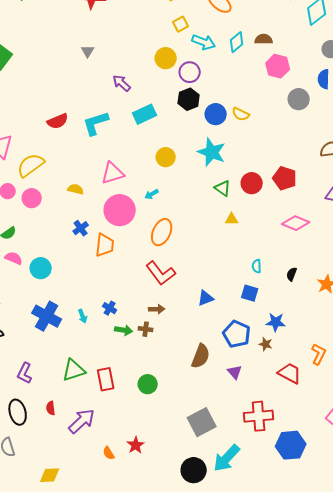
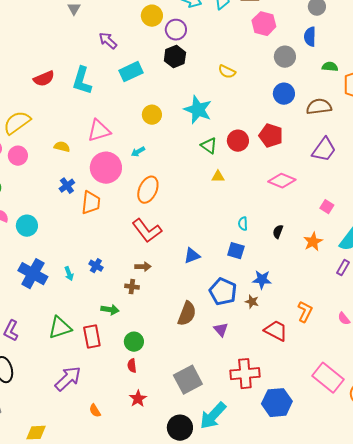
blue circle: (216, 114) -> (284, 94), moved
cyan L-shape: (96, 123) -> (82, 81), turned -56
green arrow: (124, 330) -> (110, 310), moved
red semicircle: (51, 408) -> (132, 366), moved
red star: (136, 445) -> (138, 399), moved

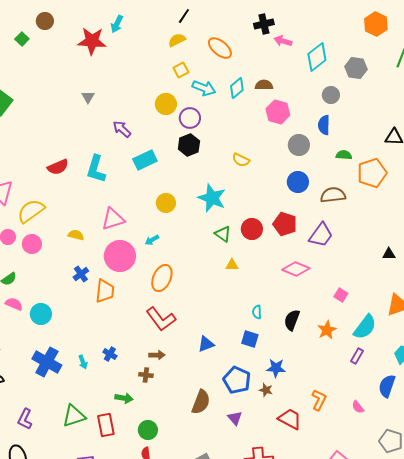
purple trapezoid: (324, 150) -> (321, 235), moved
black semicircle: (278, 232) -> (292, 320), size x1.5

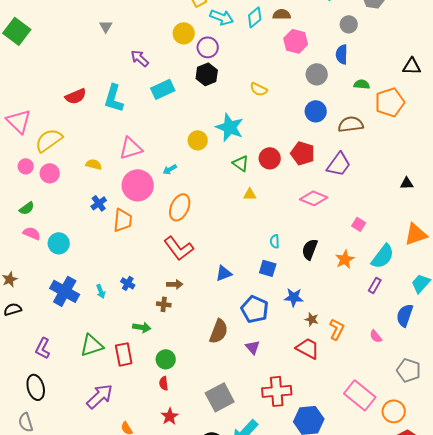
yellow circle: (166, 203) -> (198, 140), moved
brown star: (266, 390) -> (312, 319), moved

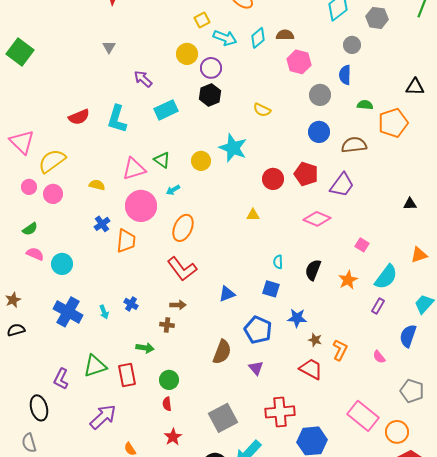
green triangle: (241, 163) -> (162, 160), moved
orange triangle: (416, 234) -> (419, 255), size x0.7
purple L-shape: (43, 348) -> (61, 379), moved

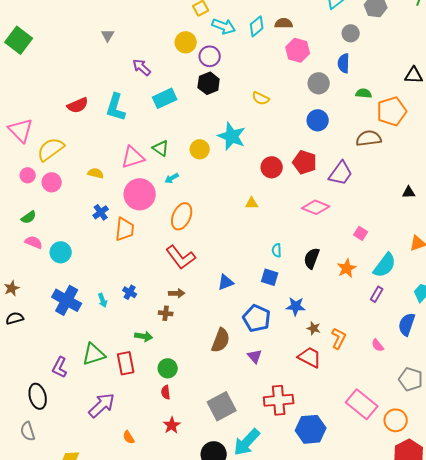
brown semicircle: (354, 145) -> (369, 138), moved

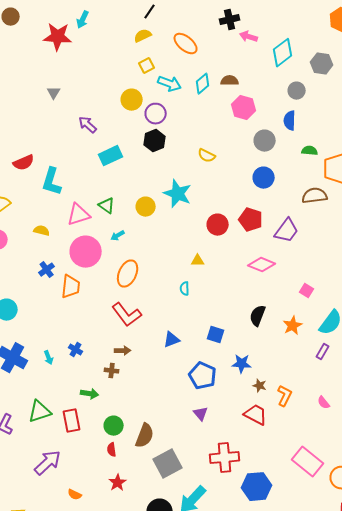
cyan L-shape: (116, 107) -> (52, 182), moved
cyan semicircle: (277, 250) -> (185, 289), moved
brown semicircle: (221, 340) -> (145, 436), moved
orange semicircle: (129, 437) -> (75, 495), turned -32

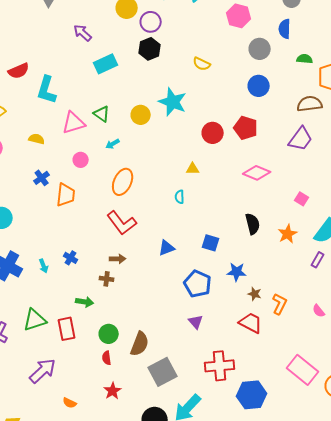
purple trapezoid: (287, 231) -> (301, 139), moved
pink circle: (86, 252) -> (81, 160), size x0.5
black semicircle: (258, 316) -> (253, 224), turned 145

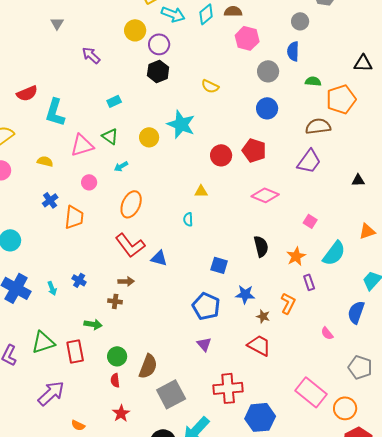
cyan rectangle: (106, 64) -> (114, 101), moved, size x0.6
blue triangle: (167, 248) -> (159, 258), moved, turned 36
purple rectangle: (318, 260) -> (309, 282), moved, turned -49
orange L-shape: (280, 304) -> (288, 303), moved

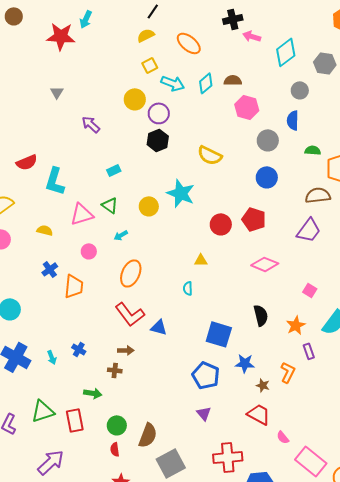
yellow semicircle: (210, 86) -> (210, 155), size x1.4
blue square: (219, 265) -> (219, 334), size x1.5
pink semicircle: (327, 333) -> (283, 437), moved

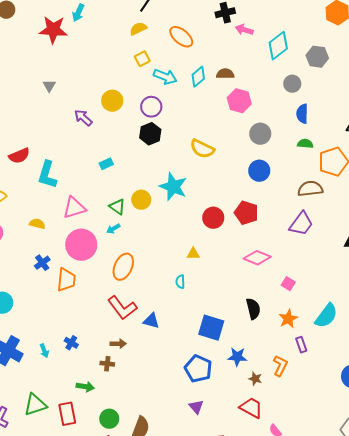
yellow circle: (135, 99) -> (112, 101), moved
blue semicircle: (293, 120) -> (302, 114), moved
green triangle: (110, 205) -> (117, 207), moved
pink circle: (89, 251) -> (81, 245), size x2.0
pink square: (310, 290) -> (288, 284), moved

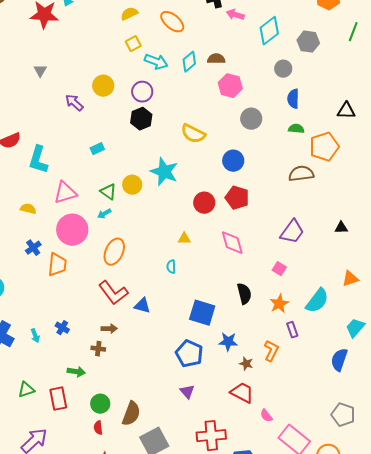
blue circle: (259, 171) -> (233, 161), moved
purple trapezoid: (301, 224) -> (292, 232), moved
pink diamond: (257, 258) -> (232, 243), moved, turned 52
green triangle: (35, 405) -> (26, 390), size x0.7

